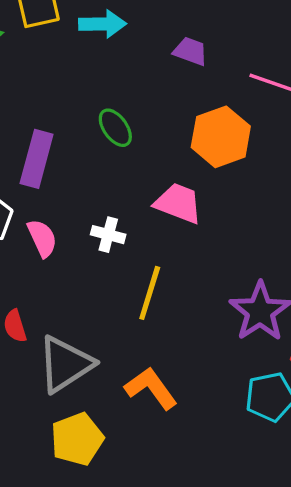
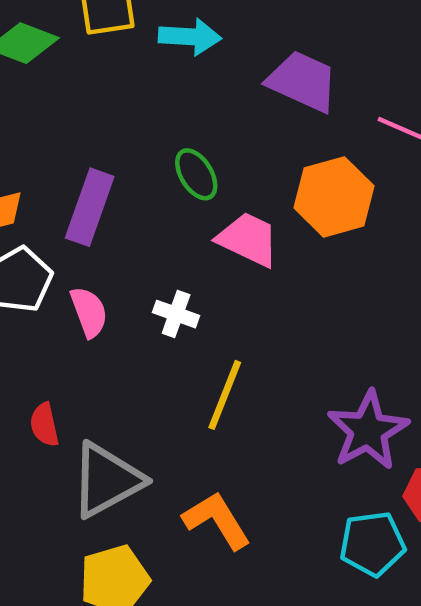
purple trapezoid: (190, 51) -> (303, 81), size x1.6
pink trapezoid: (178, 203) -> (248, 239), moved

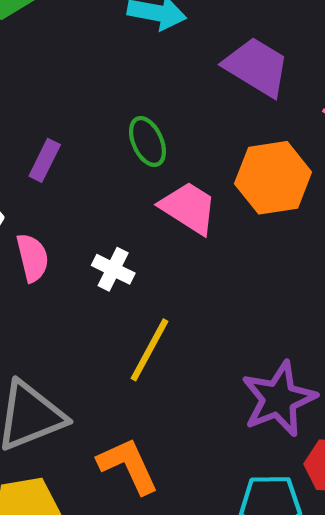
purple rectangle: (90, 207) -> (45, 160), size x0.6

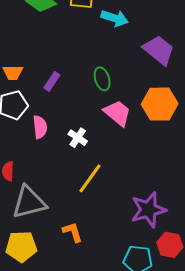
orange L-shape: (128, 466) -> (73, 232), size x0.7

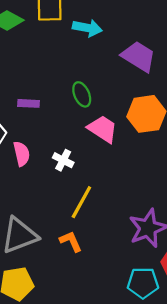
purple rectangle: (52, 81) -> (28, 103), turned 66
orange L-shape: (73, 232) -> (71, 241), moved

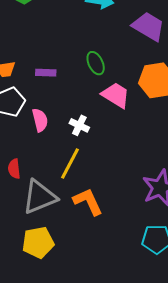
yellow line: (81, 202) -> (70, 164), moved
orange L-shape: (71, 241) -> (88, 202), size x1.4

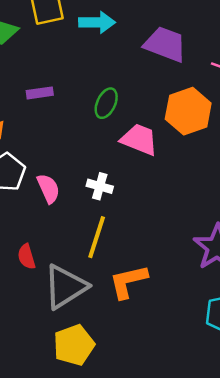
green ellipse: (96, 63) -> (106, 103), turned 60
purple rectangle: (46, 73) -> (40, 93), moved
orange L-shape: (88, 202) -> (128, 281), turned -68

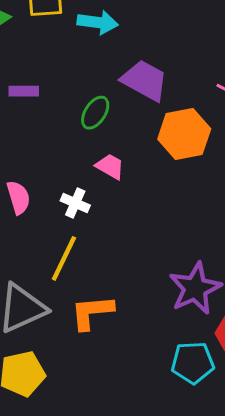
purple trapezoid: (165, 44) -> (145, 80), moved
pink trapezoid: (139, 139) -> (110, 166), moved, size x0.7

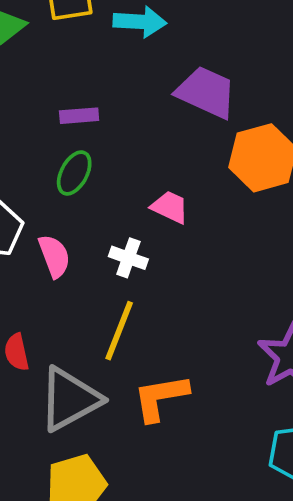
purple rectangle: (24, 91) -> (79, 116), moved
green ellipse: (95, 113) -> (74, 173), moved

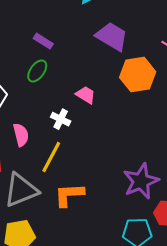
purple rectangle: (79, 116) -> (43, 41), turned 30
pink semicircle: (54, 256) -> (21, 135), moved

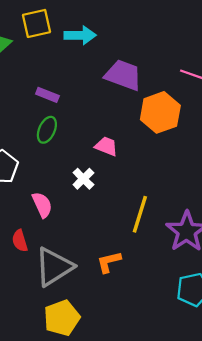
white cross: (61, 119) -> (83, 179), turned 30
yellow line: (51, 157) -> (140, 214), moved
orange L-shape: (69, 195) -> (109, 262), size x0.7

